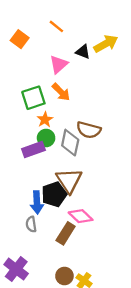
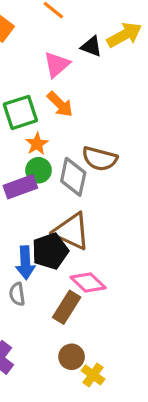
brown triangle: (69, 181) -> (72, 231), turned -32
brown circle: (64, 276) -> (72, 357), moved

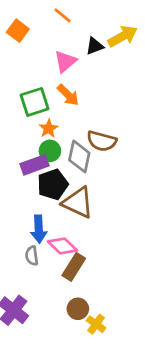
black triangle: (91, 46) -> (95, 46), turned -42
black pentagon: (50, 251) -> (53, 184), moved
pink diamond: (88, 282) -> (62, 246), moved

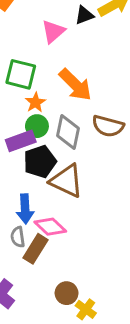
orange arrow: (68, 95) -> (75, 85), moved, size x1.4
green square: (35, 102) -> (21, 74), turned 32
brown semicircle: (102, 141) -> (108, 126), moved
brown rectangle: (74, 267) -> (35, 249), moved

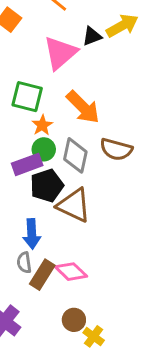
pink triangle: (53, 31) -> (60, 53), size x1.4
pink diamond: (50, 227) -> (71, 272), moved

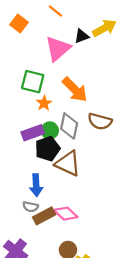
green circle: (44, 149) -> (50, 131), moved
gray semicircle: (24, 263) -> (30, 207), turned -70
brown rectangle: (42, 275) -> (44, 216), turned 30

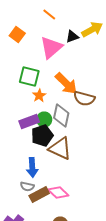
orange square: (19, 24) -> (17, 34), moved
brown semicircle: (100, 121) -> (84, 98), moved

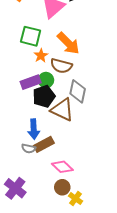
brown semicircle: (84, 98) -> (61, 66), moved
gray diamond: (61, 116) -> (78, 91), moved
pink diamond: (58, 192) -> (62, 167), moved
brown rectangle: (39, 194) -> (44, 144), moved

